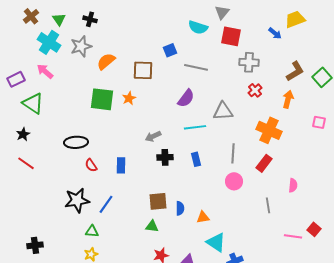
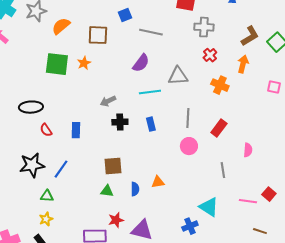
orange cross: (269, 130) -> (220, 85), moved, size x0.7
blue semicircle: (180, 208) -> (135, 189), moved
cyan triangle: (216, 242) -> (209, 207), moved

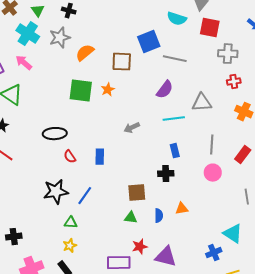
blue square: (125, 15) -> (149, 42), size x1.6
red cross: (210, 55) -> (234, 82), turned 32
black cross: (120, 122) -> (166, 174), moved

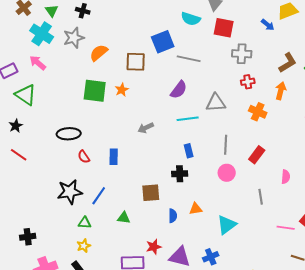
green triangle: (131, 218) -> (124, 218), moved
cyan triangle: (233, 234) -> (227, 225), moved, turned 50
blue cross: (214, 253) -> (211, 257), moved

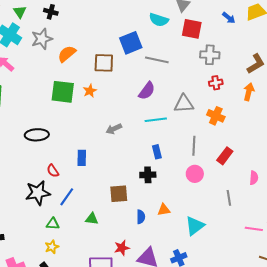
blue arrow: (268, 25) -> (229, 18), moved
orange cross: (258, 112) -> (216, 116), moved
red semicircle: (84, 157) -> (53, 171), moved

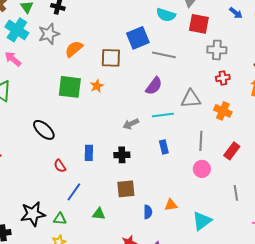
gray arrow: (114, 129) -> (131, 124), moved
black ellipse: (37, 135) -> (44, 130), turned 45
black cross: (148, 175) -> (122, 155), moved
black star: (38, 193) -> (33, 214), moved

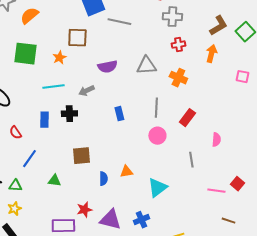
brown square: (111, 58) -> (77, 38), moved
orange star: (97, 86) -> (59, 58), moved
purple semicircle: (154, 86) -> (107, 67), moved, turned 42
cyan line: (163, 115) -> (53, 87), moved
black cross: (122, 155) -> (69, 114), moved

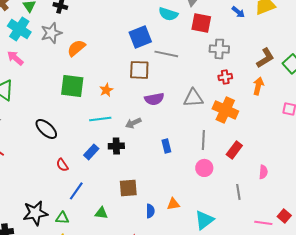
brown square: (77, 38) -> (139, 70), moved
orange cross: (178, 78) -> (225, 110), size x1.4
blue rectangle: (44, 120) -> (91, 152), turned 42

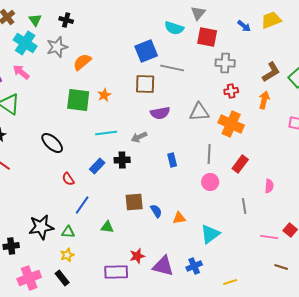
orange star: (106, 90) -> (104, 95), moved
blue semicircle: (150, 211) -> (156, 211), moved, turned -32

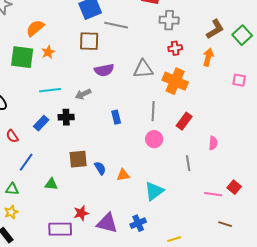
orange semicircle: (82, 62) -> (35, 28), moved

